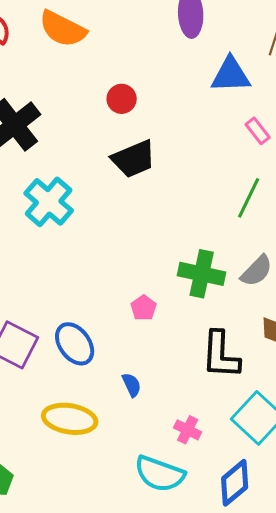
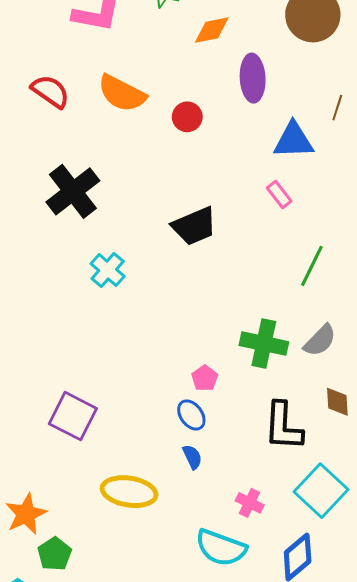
red circle: (122, 99) -> (187, 117), moved
pink rectangle: (258, 131) -> (279, 194), moved
cyan cross: (49, 202) -> (108, 270), size x0.7
blue ellipse: (75, 344) -> (191, 415), moved, size x0.7

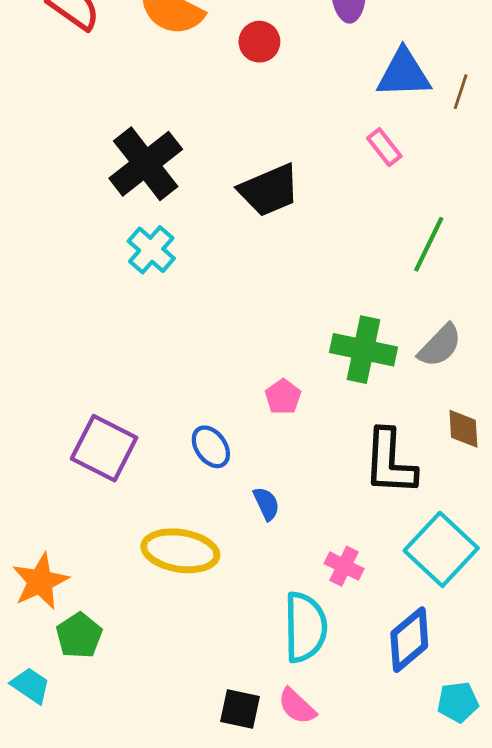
brown line: (337, 108) -> (461, 92), moved
black cross: (73, 191) -> (146, 164), moved
blue ellipse: (191, 415) -> (211, 447), moved
cyan semicircle: (221, 548) -> (305, 627), turned -111

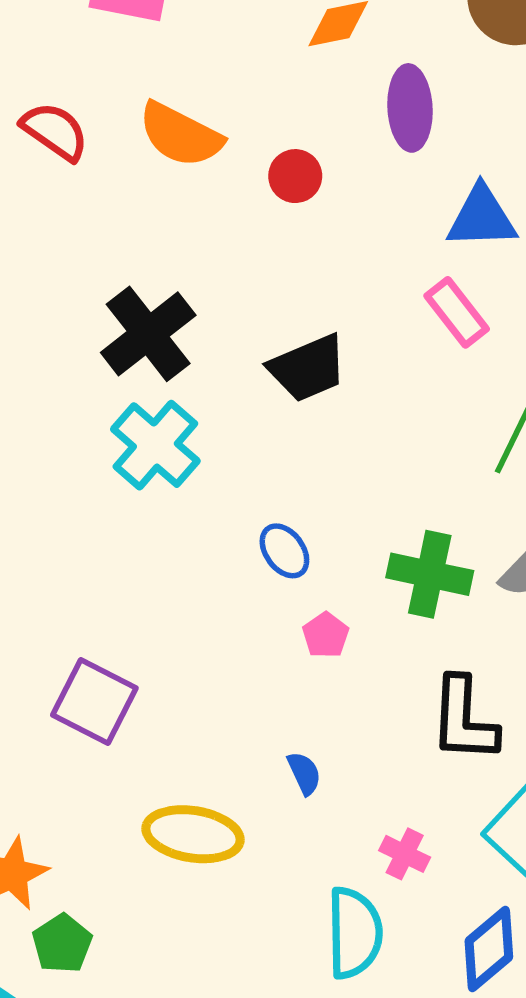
pink rectangle: (384, 147) -> (457, 312), size x1.4
cyan cross: (151, 250) -> (155, 445), size x1.4
blue ellipse: (211, 447) -> (284, 551), moved

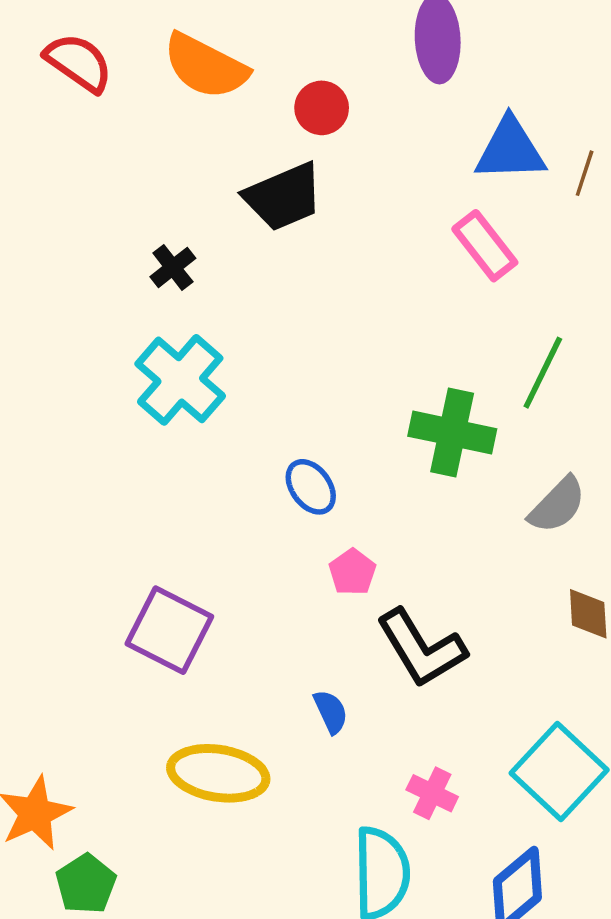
black cross: (148, 334) -> (173, 267), size x0.5
black trapezoid: (308, 368) -> (284, 197), moved
green cross: (430, 574) -> (452, 432), moved
purple square: (94, 702) -> (169, 630), moved
black L-shape: (464, 719) -> (421, 648), moved, turned -34

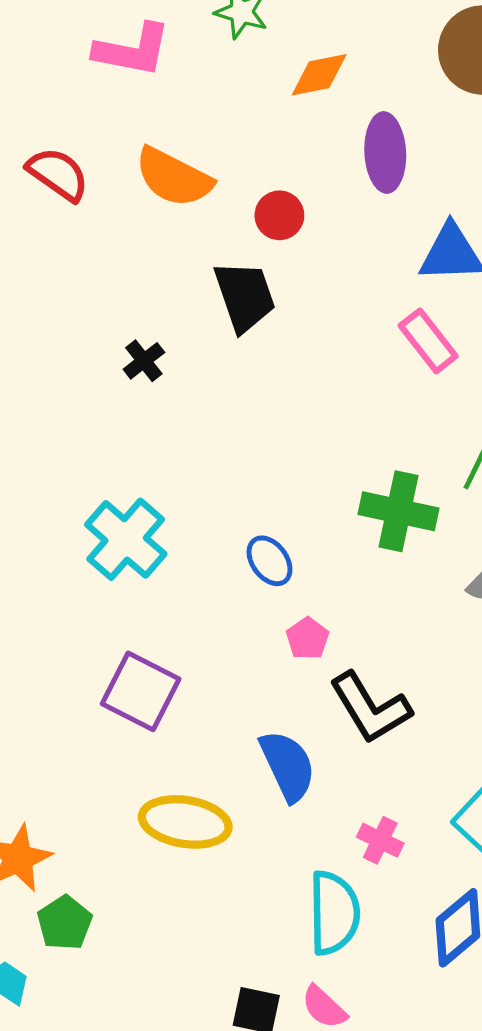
black trapezoid: (284, 197) -> (245, 296), turned -86
cyan cross: (180, 380) -> (126, 539), moved
blue semicircle: (331, 712) -> (288, 766), size x1.8

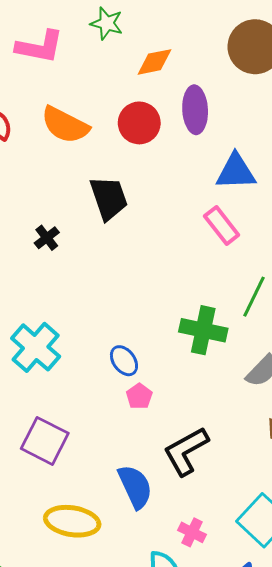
red circle: (279, 215) -> (139, 123), moved, size x1.4
pink pentagon: (308, 638) -> (139, 396), moved
black L-shape: (370, 708) -> (186, 451), turned 92

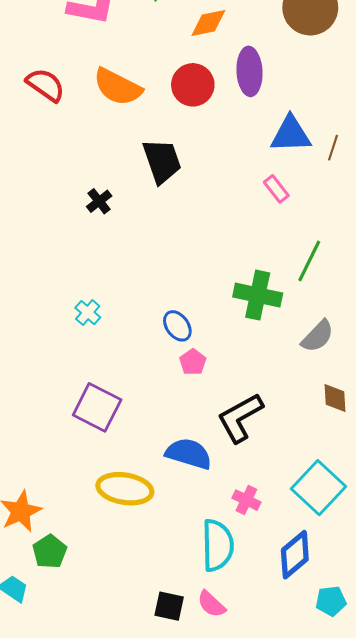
pink rectangle: (222, 226) -> (276, 189), size x0.7
cyan cross: (36, 347) -> (88, 313), size x0.5
blue semicircle: (135, 487) -> (189, 454), turned -48

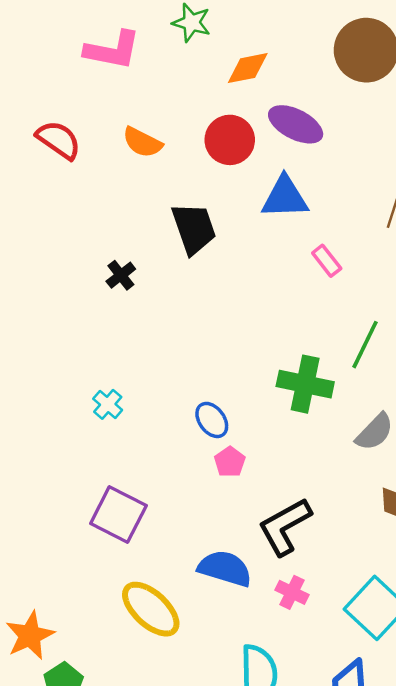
purple ellipse: (249, 71) -> (296, 124), turned -60
orange semicircle: (118, 87) -> (142, 142), size x0.7
blue triangle: (291, 134) -> (285, 197), moved
yellow ellipse: (125, 489) -> (151, 609), turned 34
pink cross: (246, 500) -> (292, 592), moved

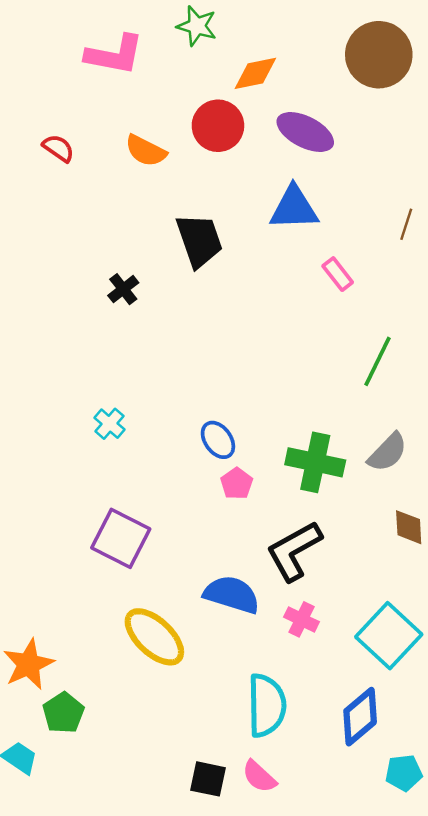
red semicircle: (59, 140) -> (58, 148), size x0.7
red circle: (230, 140) -> (218, 126), moved
green cross: (305, 384) -> (315, 462), moved

